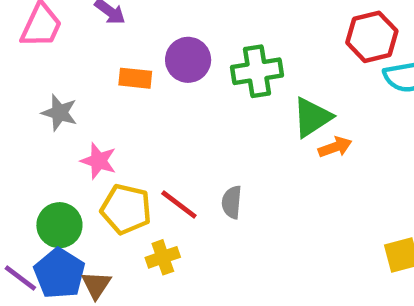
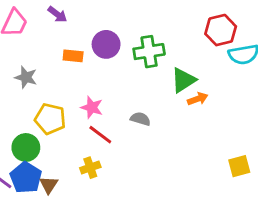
pink star: (99, 161) -> (92, 107), moved
gray semicircle: (232, 202) -> (140, 119), moved, turned 102
yellow pentagon: (126, 209) -> (50, 119), moved

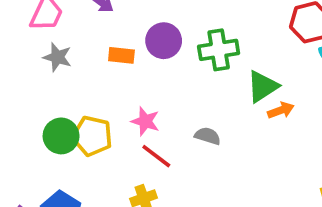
gray star: (26, 77) -> (57, 57), moved
green circle: (26, 148) -> (61, 136), moved

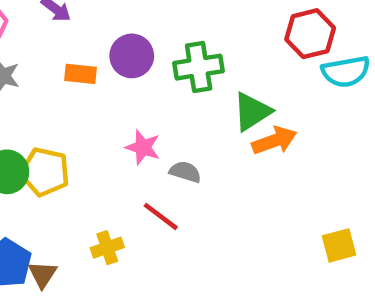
orange arrow: (281, 110) -> (274, 141), size x1.4
pink star: (145, 121) -> (143, 147), moved
red line: (156, 156) -> (161, 216), moved

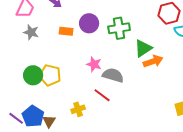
gray semicircle: (185, 172) -> (113, 75), size x1.5

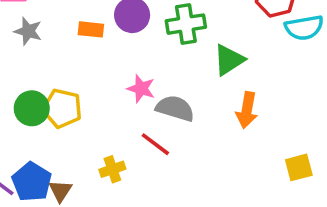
orange arrow: (153, 61) -> (247, 110), moved, turned 120

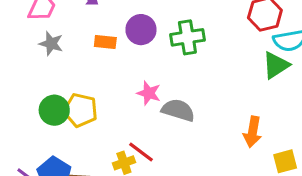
green triangle: (229, 60) -> (276, 65), moved
orange arrow: (247, 110) -> (253, 132), moved
red line: (155, 144) -> (141, 152), moved

